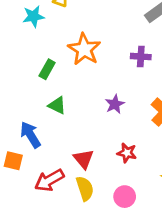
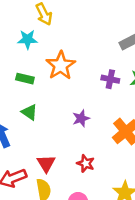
cyan star: (33, 16) -> (27, 39), moved
green rectangle: (47, 69) -> (25, 79), turned 66

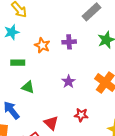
orange star: (61, 65) -> (42, 45), size x0.7
purple cross: (110, 79) -> (69, 42), moved

